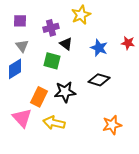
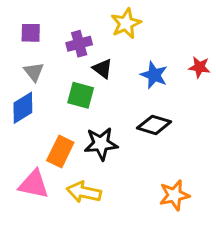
pink triangle: (22, 118) -> (34, 184), turned -35

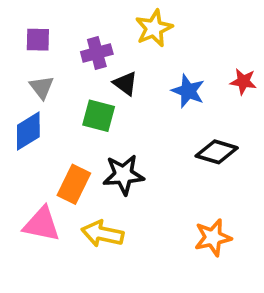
black diamond: (154, 125) -> (217, 152), moved

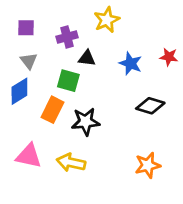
black triangle: (125, 83) -> (87, 58), turned -30
orange rectangle: (74, 184) -> (53, 110), moved

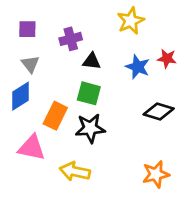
yellow star: (107, 20) -> (131, 21), moved
red star: (169, 57) -> (167, 58), moved
green square: (68, 81) -> (89, 93), moved
pink triangle: (29, 156) -> (32, 148), moved

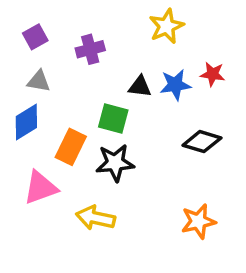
purple square: (27, 29) -> (35, 37), turned -30
black triangle: (92, 61) -> (140, 87), moved
gray triangle: (30, 64) -> (39, 81), turned -42
blue star: (138, 67) -> (175, 85), turned -30
pink triangle: (32, 148) -> (41, 188), turned -32

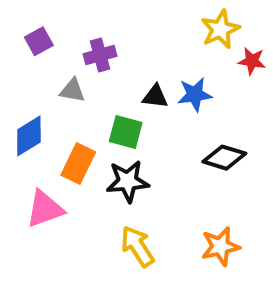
yellow star: (166, 26) -> (220, 29), moved
red star: (213, 74) -> (252, 61), moved
gray triangle: (39, 81) -> (72, 91), moved
yellow arrow: (96, 218) -> (137, 246), moved, turned 45

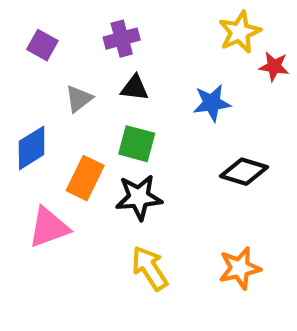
purple square: (39, 41) -> (42, 45), turned -32
purple cross: (100, 55) -> (122, 39), moved
gray triangle: (72, 91) -> (79, 99), turned -48
black triangle: (155, 96) -> (135, 88), moved

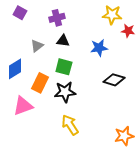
yellow star: (240, 32) -> (112, 15), turned 30
purple square: (42, 45) -> (20, 13), moved
orange star: (240, 268) -> (124, 136), moved

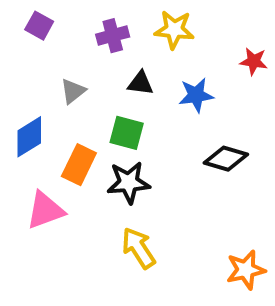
yellow star: (112, 15) -> (174, 30), moved
black triangle: (63, 41) -> (140, 83), moved

